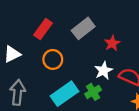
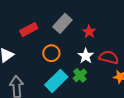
red rectangle: (43, 29) -> (29, 30), turned 36
orange circle: (53, 59) -> (51, 53), moved

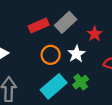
red rectangle: (29, 30) -> (39, 25), moved
white star: (86, 56) -> (76, 54), moved

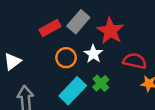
red star: (95, 34) -> (110, 31), size x1.6

